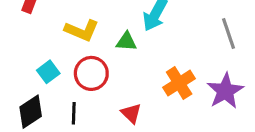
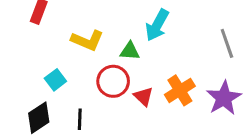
red circle: (91, 73) -> (113, 81), moved
red triangle: (131, 113) -> (143, 96), moved

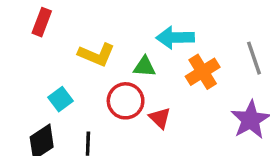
cyan arrow: (157, 25) -> (175, 38), turned 60
orange cross: (180, 90) -> (203, 72), moved

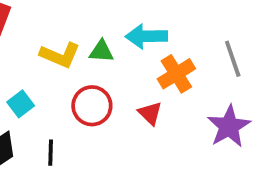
green triangle: (144, 67) -> (101, 51), moved
red triangle: (160, 118) -> (150, 113), moved

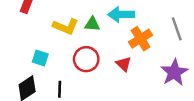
cyan square: (21, 104) -> (40, 58), turned -35

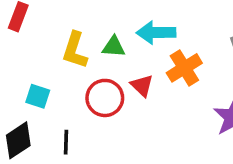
yellow L-shape: (66, 27) -> (75, 50), turned 85
red triangle: (124, 64) -> (142, 86), moved

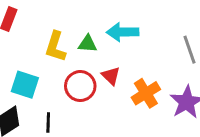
orange cross: (184, 68) -> (146, 93), moved
cyan square: (38, 96) -> (25, 85), size x1.4

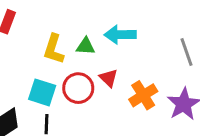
cyan square: (25, 85) -> (42, 92), moved

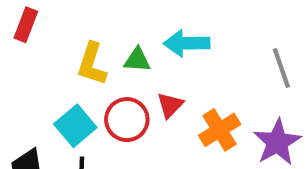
red triangle: (109, 78) -> (170, 105), turned 30
cyan square: (42, 92) -> (75, 126), turned 32

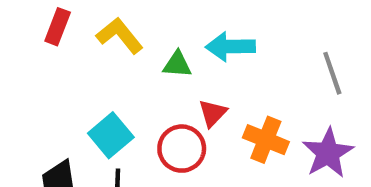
yellow L-shape: (92, 64) -> (120, 36), moved, turned 123
red circle: (127, 120) -> (182, 149), moved
orange cross: (220, 130) -> (266, 140), turned -36

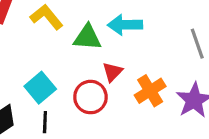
green triangle: (177, 64) -> (87, 37), size x1.4
orange cross: (266, 140) -> (150, 91), turned 36

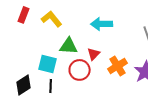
green triangle: (87, 37) -> (69, 46), moved
cyan square: (40, 88) -> (48, 64), turned -36

